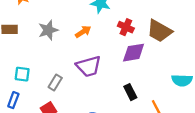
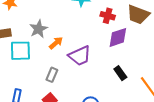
orange arrow: (83, 32) -> (56, 43), moved
cyan square: (22, 74) -> (20, 51), moved, size x1.5

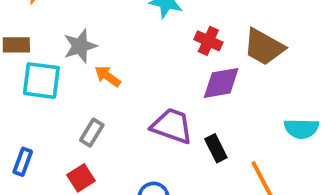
orange arrow: (56, 43) -> (108, 76), turned -112
purple trapezoid: (80, 56) -> (172, 126), moved, turned -145

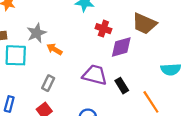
red cross: (208, 41) -> (103, 29), moved

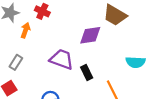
red cross: (103, 29) -> (42, 11), moved
orange arrow: (54, 49) -> (25, 30), turned 72

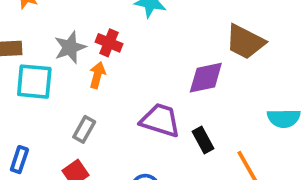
red cross: (42, 11) -> (109, 43), moved

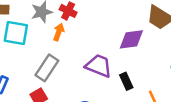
gray rectangle: (84, 129) -> (47, 68), size x1.5

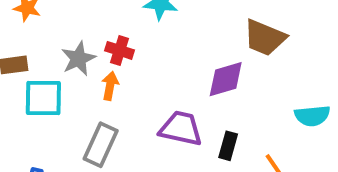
black rectangle: (126, 81) -> (228, 146), turned 49

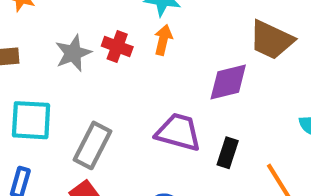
orange arrow: (110, 86) -> (163, 40), moved
cyan square: (43, 98) -> (31, 120), moved

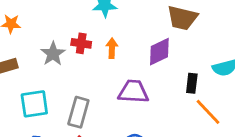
orange arrow: (163, 40) -> (112, 48), moved
black rectangle: (228, 153) -> (192, 83), moved

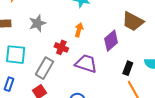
red cross: (81, 43) -> (61, 47), moved
purple diamond: (159, 52) -> (111, 41), turned -30

